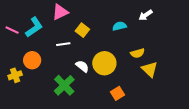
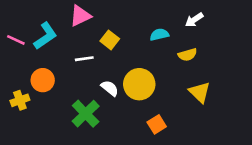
yellow semicircle: (138, 53) -> (188, 55), moved

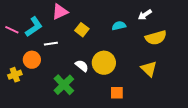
yellow semicircle: (188, 55) -> (156, 38), moved, size x1.5
white line: (84, 59) -> (51, 44), moved
orange square: (157, 124) -> (117, 93), turned 32

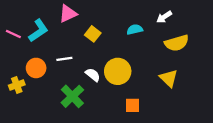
white line: (51, 44) -> (64, 59), moved

